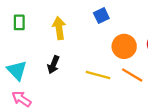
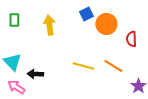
orange circle: (124, 46) -> (106, 24), moved
black arrow: (53, 65) -> (35, 74), moved, turned 70

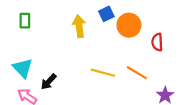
yellow arrow: (49, 25) -> (79, 26), moved
black arrow: (35, 74) -> (49, 82), turned -49

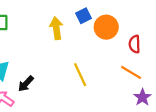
yellow line: (103, 73) -> (80, 75), turned 50
orange line: (137, 73) -> (131, 72), moved

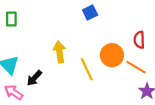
orange circle: (106, 27) -> (112, 55), moved
yellow arrow: (56, 28) -> (59, 52), moved

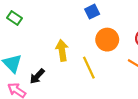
green rectangle: (11, 19) -> (15, 18), turned -56
orange circle: (112, 55) -> (107, 40), moved

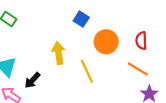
blue square: (92, 12) -> (81, 19), moved, turned -32

